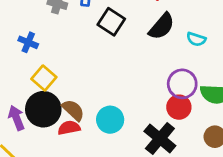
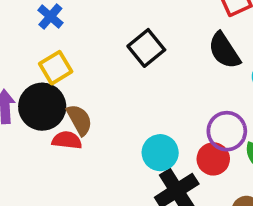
black square: (111, 22) -> (146, 48), moved
black semicircle: (162, 26) -> (224, 51), turned 88
cyan circle: (110, 120) -> (160, 153), moved

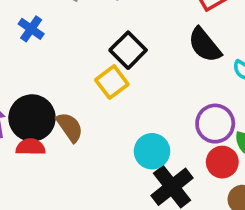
yellow square: (56, 68) -> (112, 82), moved
red semicircle: (67, 140) -> (31, 147), moved
red circle: (213, 159) -> (222, 162), moved

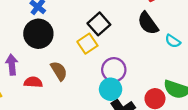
black circle: (32, 118) -> (38, 34), moved
purple circle: (215, 124) -> (114, 70), moved

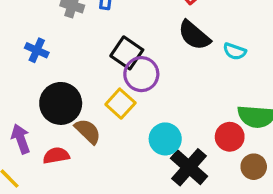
black circle: (38, 34) -> (61, 103), moved
yellow square: (87, 44) -> (120, 104), moved
purple circle: (114, 70) -> (141, 74), moved

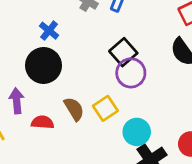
black circle: (61, 103) -> (44, 66), moved
yellow square: (120, 104) -> (105, 108), moved

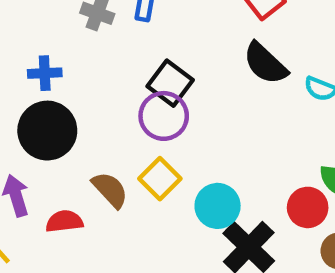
blue cross: (49, 31) -> (45, 73), turned -30
purple circle: (131, 73) -> (164, 116), moved

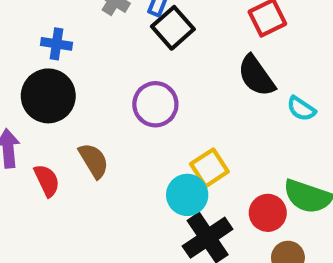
black square: (170, 83) -> (173, 28), moved
yellow square: (160, 179) -> (209, 168), moved
red semicircle: (64, 221) -> (47, 181), turned 60

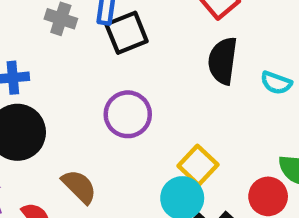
black square: (173, 28) -> (127, 33), turned 33
black semicircle: (256, 76) -> (223, 61), turned 57

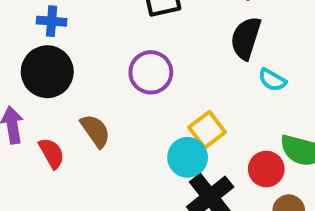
cyan semicircle: (276, 83) -> (272, 80), moved

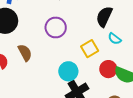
yellow square: (207, 130) -> (90, 49), moved
red circle: (266, 169) -> (108, 69), moved

